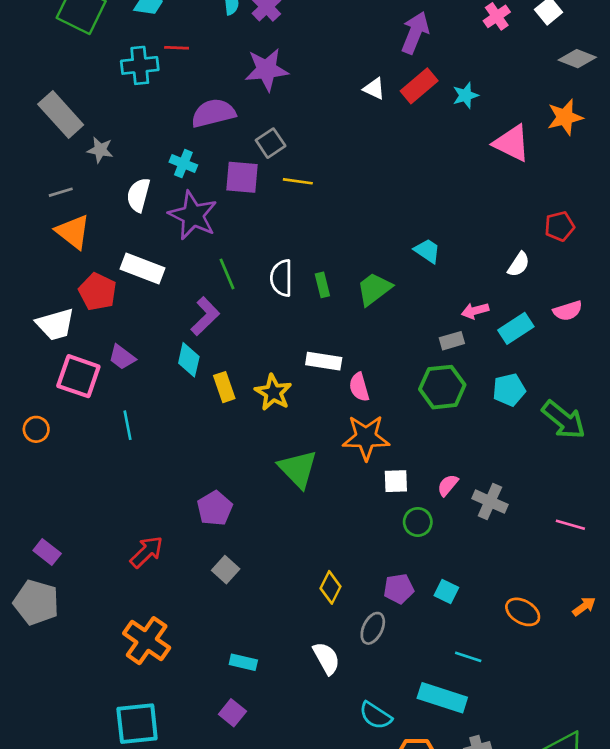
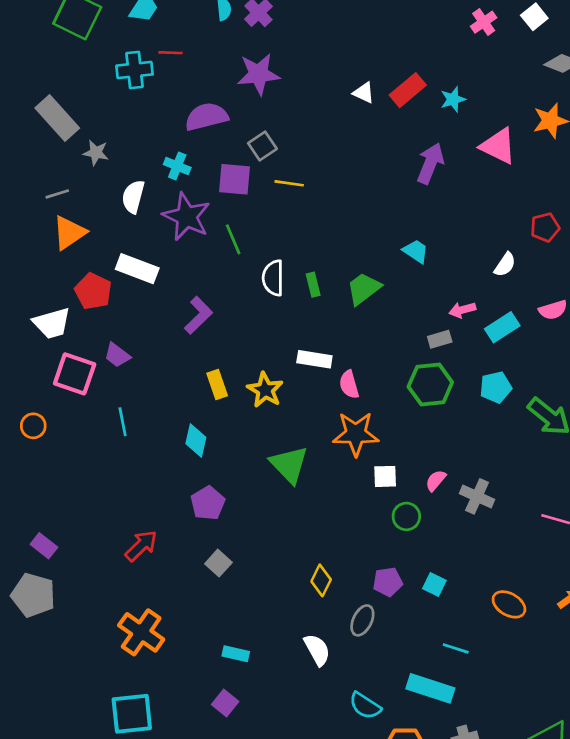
purple arrow: (415, 33) -> (430, 163), moved
orange triangle: (73, 232) -> (69, 233), turned 48
green line: (227, 274) -> (233, 239), moved
cyan diamond: (189, 360) -> (196, 441), moved

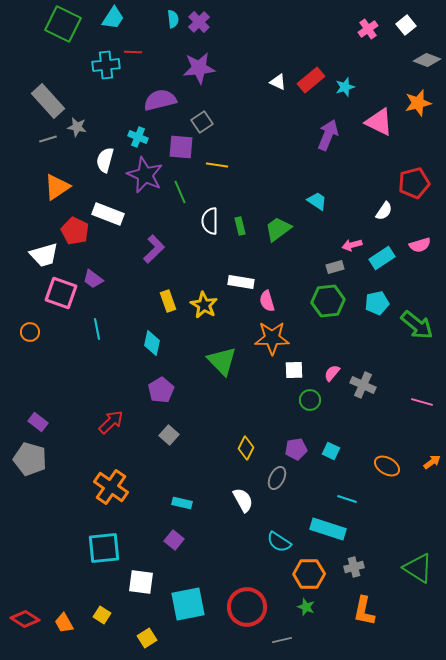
yellow line: (289, 183) -> (217, 165), moved
gray line: (57, 194) -> (48, 139), moved
red pentagon: (545, 227) -> (414, 183), size x1.4

